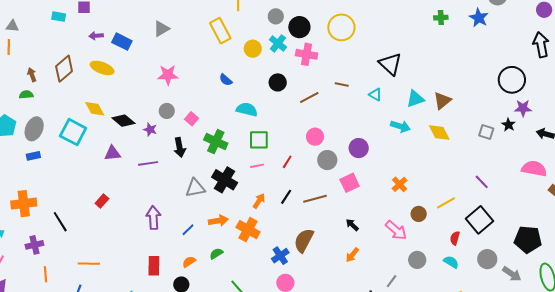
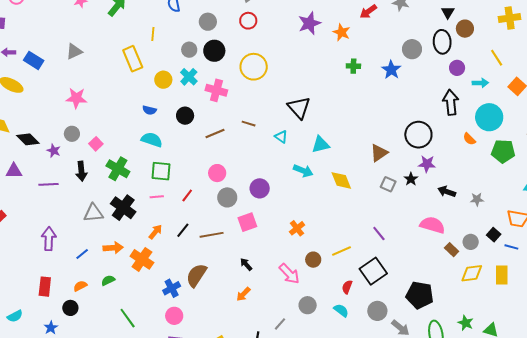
black circle: (299, 27) -> (214, 51), moved
blue semicircle: (226, 80) -> (149, 110), moved, turned -32
brown triangle: (442, 101) -> (379, 153), moved

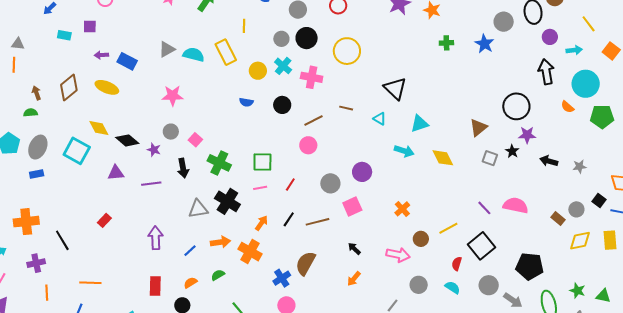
cyan semicircle: (152, 140) -> (194, 55), moved
pink circle: (217, 173) -> (308, 145), moved
pink semicircle: (432, 225) -> (516, 205), moved
pink arrow: (289, 274) -> (398, 255), turned -30

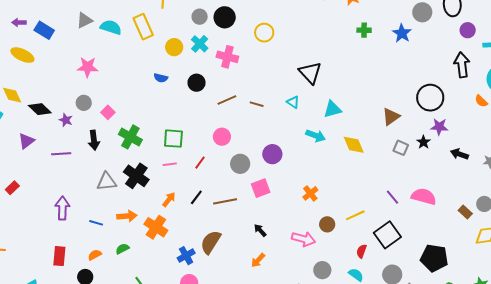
yellow circle: (347, 51) -> (264, 33), size x0.7
brown line: (346, 108) -> (257, 104), moved
pink circle: (308, 145) -> (222, 137), moved
purple triangle: (116, 173) -> (26, 141), turned -36
blue line: (190, 251) -> (96, 223), turned 56

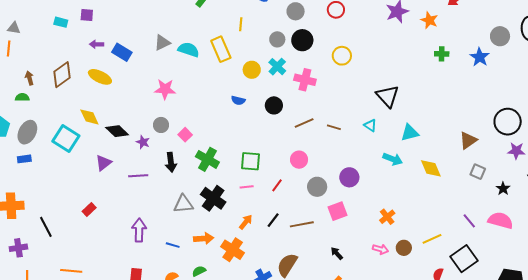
black star: (423, 142) -> (503, 189), moved
pink arrow: (304, 239) -> (381, 249), moved, size x0.7

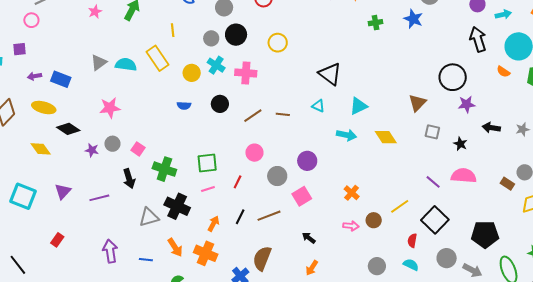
black diamond: (117, 131) -> (68, 129), moved
cyan square: (66, 138) -> (23, 196), moved
purple star: (143, 142) -> (92, 150), moved
orange arrow: (204, 238) -> (175, 247), turned 72

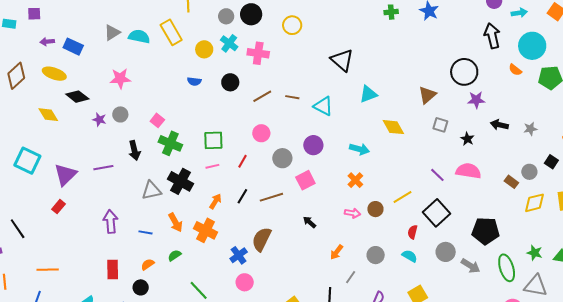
cyan triangle: (318, 106) -> (323, 106), moved, size x1.5
cyan arrow: (346, 135) -> (359, 149), moved
pink square: (138, 149) -> (157, 120), moved
purple triangle: (63, 191) -> (65, 175), moved, size x1.4
orange arrow: (312, 268) -> (337, 252), moved

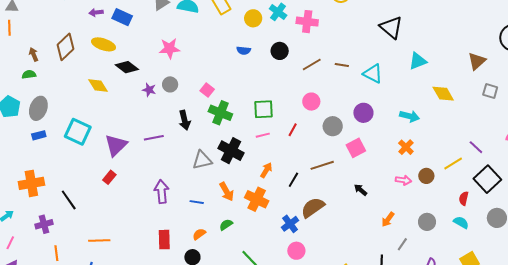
purple line: (437, 175) -> (476, 147), moved
black line: (242, 196) -> (293, 180), moved
brown semicircle: (262, 239) -> (313, 207), turned 30

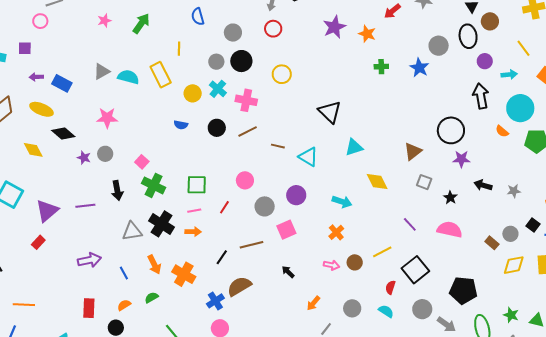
brown line: (312, 64) -> (248, 131), moved
purple line: (476, 147) -> (410, 224), moved
orange arrow: (266, 170) -> (193, 232), moved, turned 56
purple arrow: (162, 192) -> (89, 260), turned 80
blue line: (197, 202) -> (124, 273), turned 48

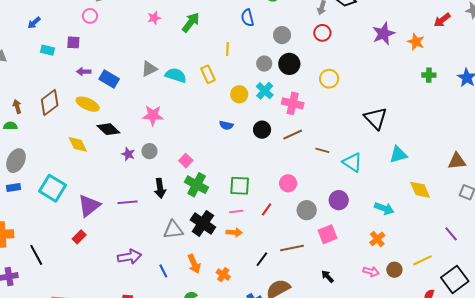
yellow rectangle: (161, 75) -> (208, 74), size x0.7
brown triangle: (413, 151) -> (457, 161), turned 30
orange cross: (184, 274) -> (223, 275), size x0.6

